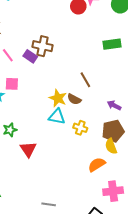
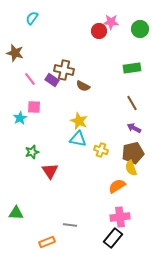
brown line: (85, 80) -> (132, 103), moved
brown semicircle: (74, 99) -> (83, 86), moved
pink cross: (113, 191) -> (120, 217), moved

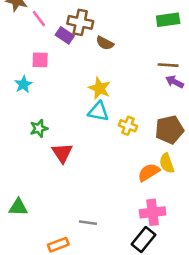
pink line: (30, 79) -> (39, 19), moved
brown line: (132, 103) -> (168, 65), turned -56
pink square: (34, 107) -> (40, 60), moved
purple arrow: (134, 128) -> (175, 82), moved
yellow semicircle: (131, 168) -> (167, 163), moved

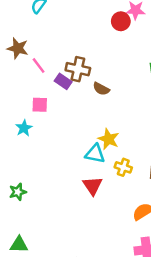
yellow star: (100, 88) -> (109, 139), moved
green star: (39, 128) -> (18, 192), moved
red triangle: (62, 153) -> (93, 186), moved

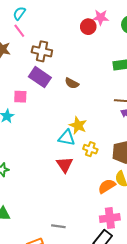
pink line: (39, 65) -> (19, 31), moved
brown cross: (78, 69) -> (42, 51), moved
purple rectangle: (63, 81) -> (40, 77), size x1.5

